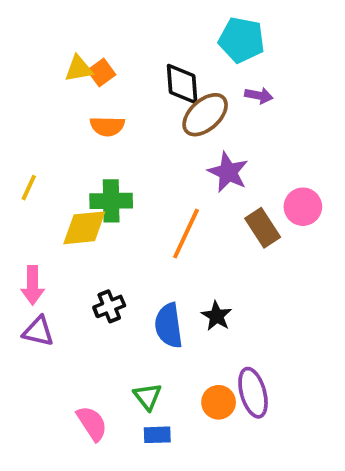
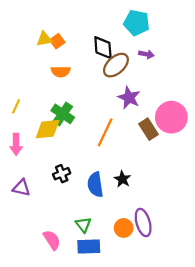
green cross: (111, 201) -> (63, 114), turned 35
pink circle: (303, 207) -> (171, 117), size x1.5
pink arrow: (33, 285) -> (16, 144), moved
blue rectangle: (157, 435) -> (89, 246), size x1.5

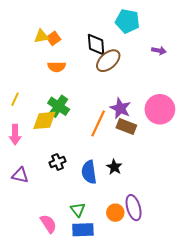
purple arrow: (146, 54) -> (159, 51), moved
purple star: (129, 98) -> (120, 108), moved
brown rectangle: (149, 129) -> (126, 127), moved, turned -36

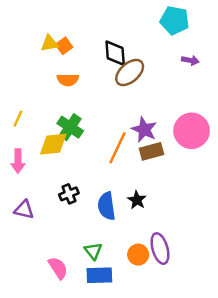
cyan pentagon: (127, 21) -> (175, 20), moved
brown rectangle: (126, 127) -> (151, 151), turned -36

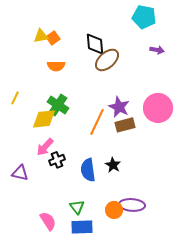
pink arrow: (18, 161) -> (45, 147), moved, turned 42
purple ellipse: (160, 249) -> (132, 205), turned -70

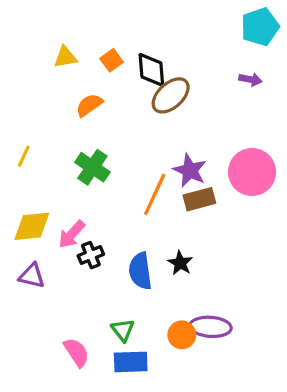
cyan pentagon: (144, 17) -> (260, 27), moved, turned -30
orange square: (53, 38) -> (112, 60), moved
orange semicircle: (56, 66) -> (89, 105), turned 144
yellow diamond: (44, 119) -> (32, 226), moved

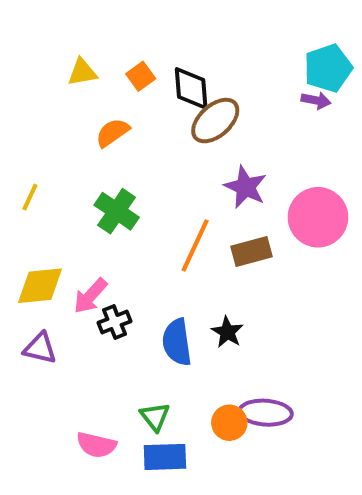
cyan pentagon: (260, 27) -> (328, 68), moved
purple star: (190, 170) -> (245, 187), moved
pink semicircle: (76, 352) -> (96, 445), turned 136

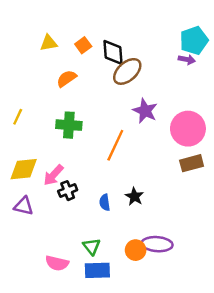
green cross: (117, 211) -> (69, 125), turned -30
brown rectangle: (252, 251) -> (192, 163), moved
blue semicircle: (177, 342) -> (105, 202), size x0.6

